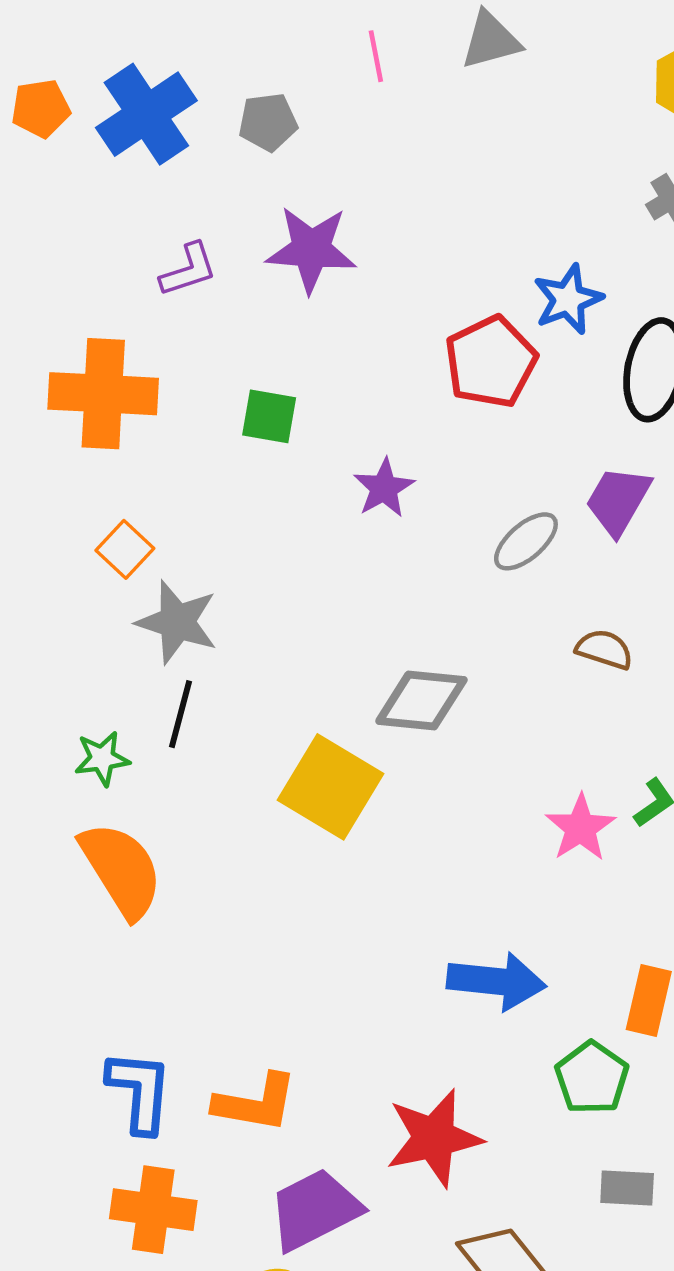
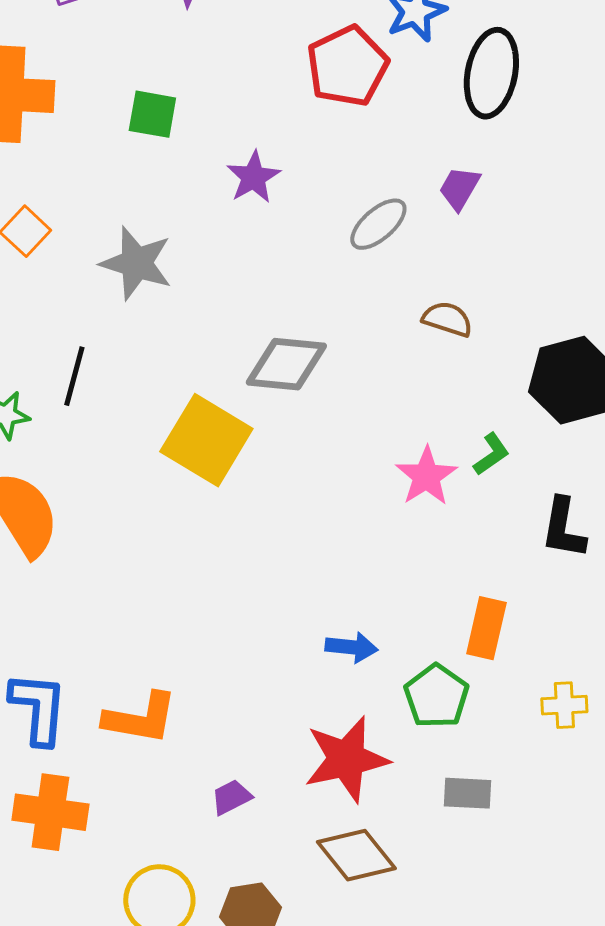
purple trapezoid: (618, 500) -> (459, 188), size x0.7
gray star: (177, 622) -> (136, 263), moved
blue arrow: (496, 981) -> (351, 647), moved, size x0.6
red star: (434, 1138) -> (346, 759), moved
purple trapezoid: (315, 1210) -> (231, 797), moved, size x0.5

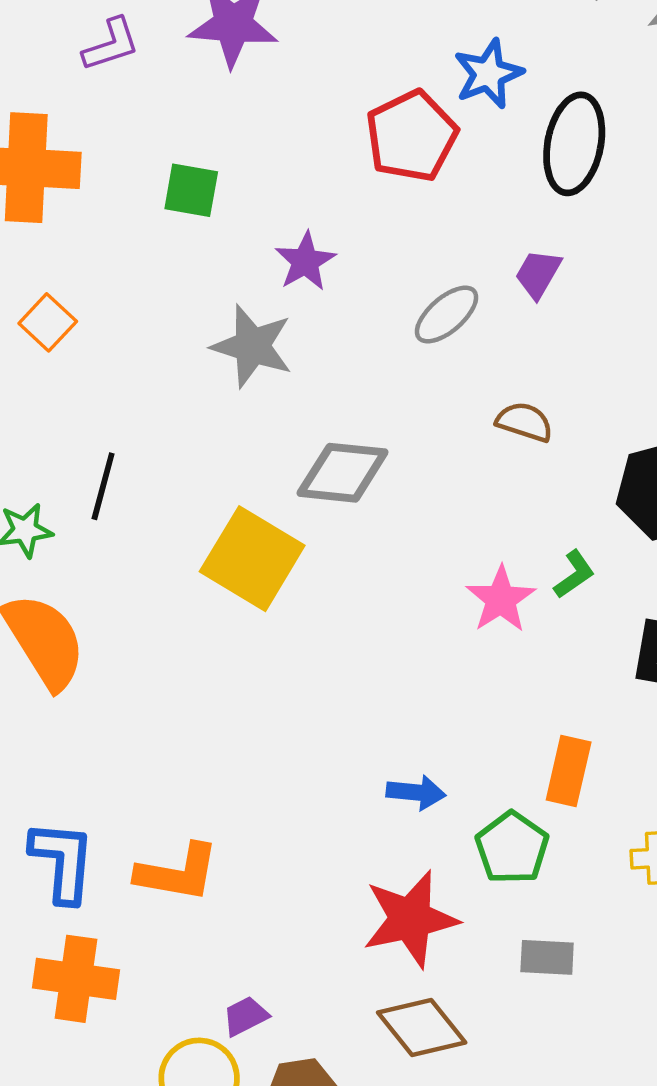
gray star: (136, 263) -> (252, 346), moved
purple trapezoid: (231, 797) -> (245, 1016), moved

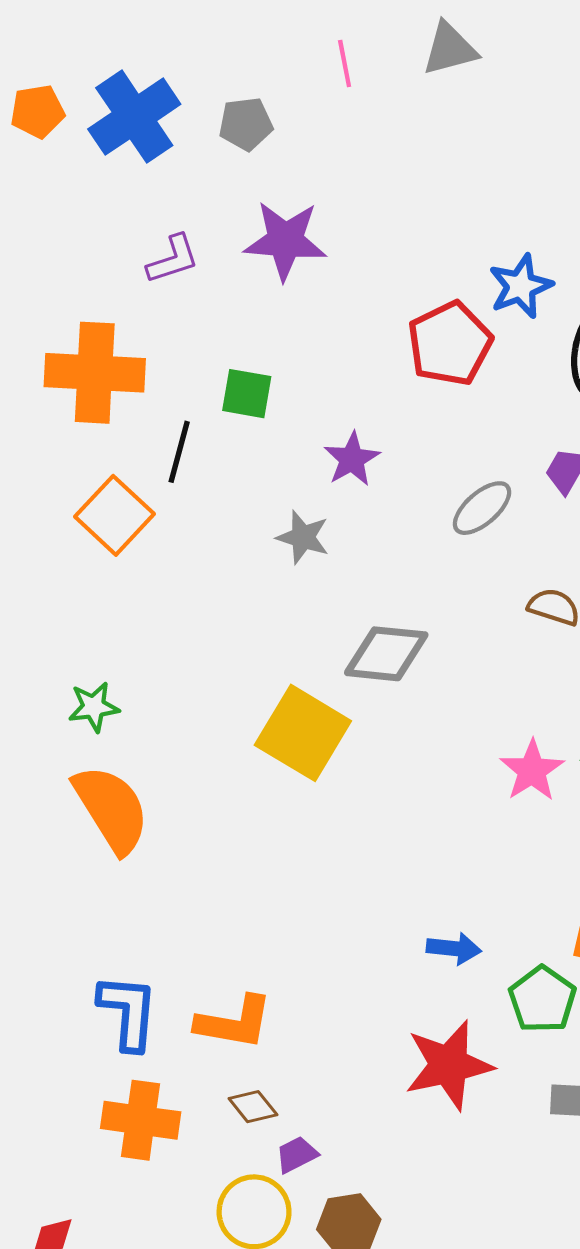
orange square: (48, 322) -> (115, 515), size x1.5
gray star: (252, 346) -> (303, 537), size x0.7
black line: (103, 486) -> (179, 452), moved
brown diamond: (422, 1027) -> (253, 1107), moved, size x0.6

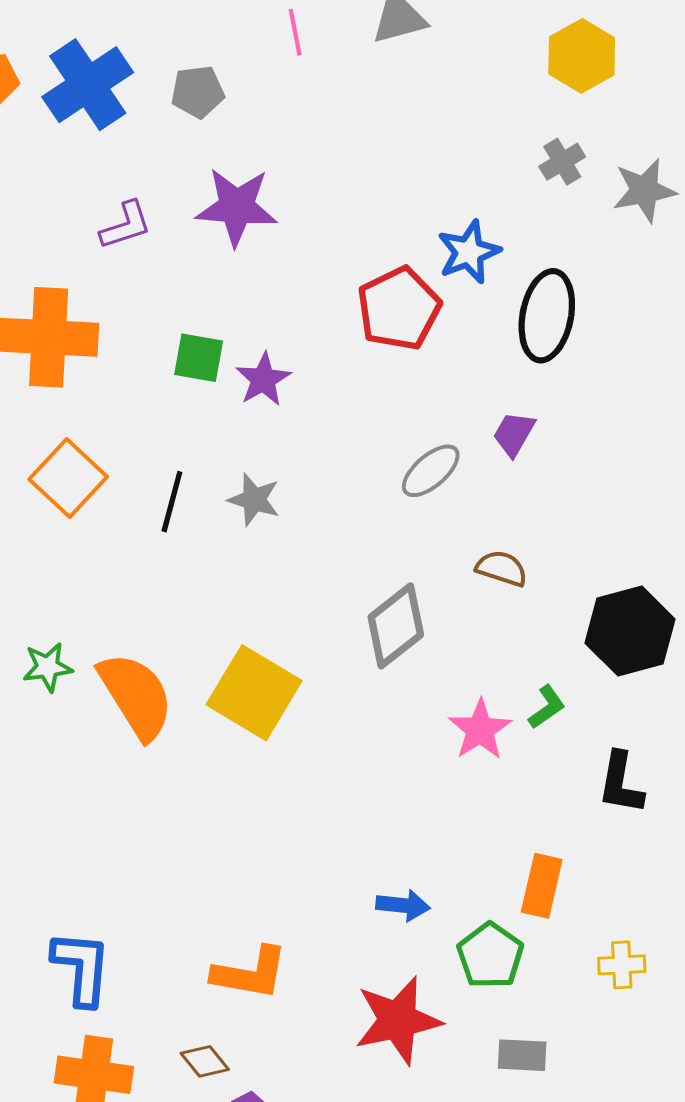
black line: (179, 452) -> (172, 502), moved
purple star: (352, 459) -> (263, 379), moved
gray diamond: (386, 654) -> (396, 626), moved, turned -44
orange semicircle: (111, 809) -> (136, 696), moved
orange L-shape: (234, 1022) -> (250, 973), moved

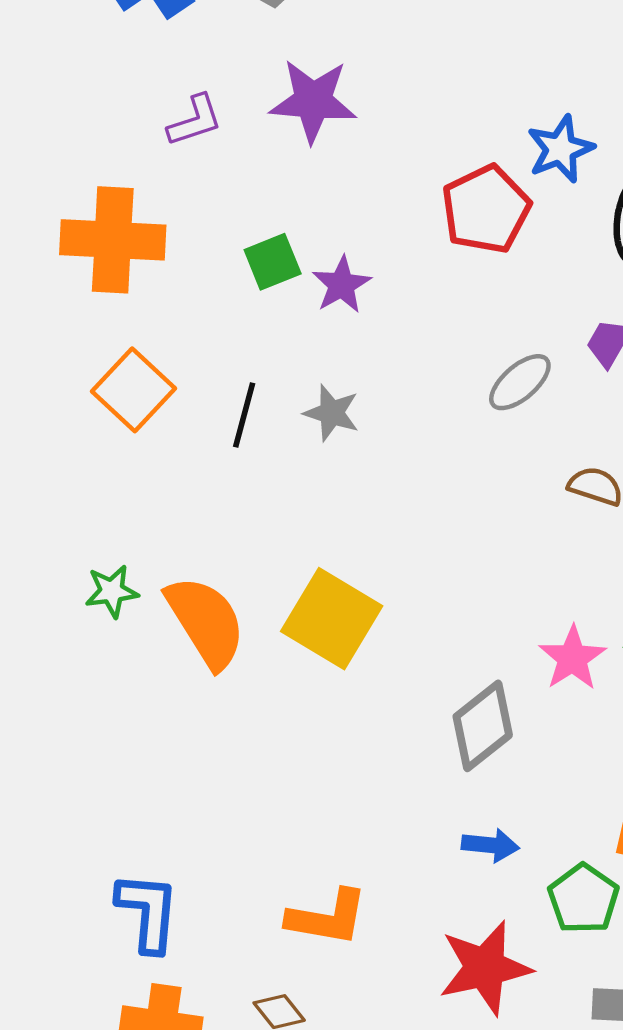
green square: (199, 358) -> (273, 262), turned -32
gray diamond: (396, 626) -> (483, 726), moved

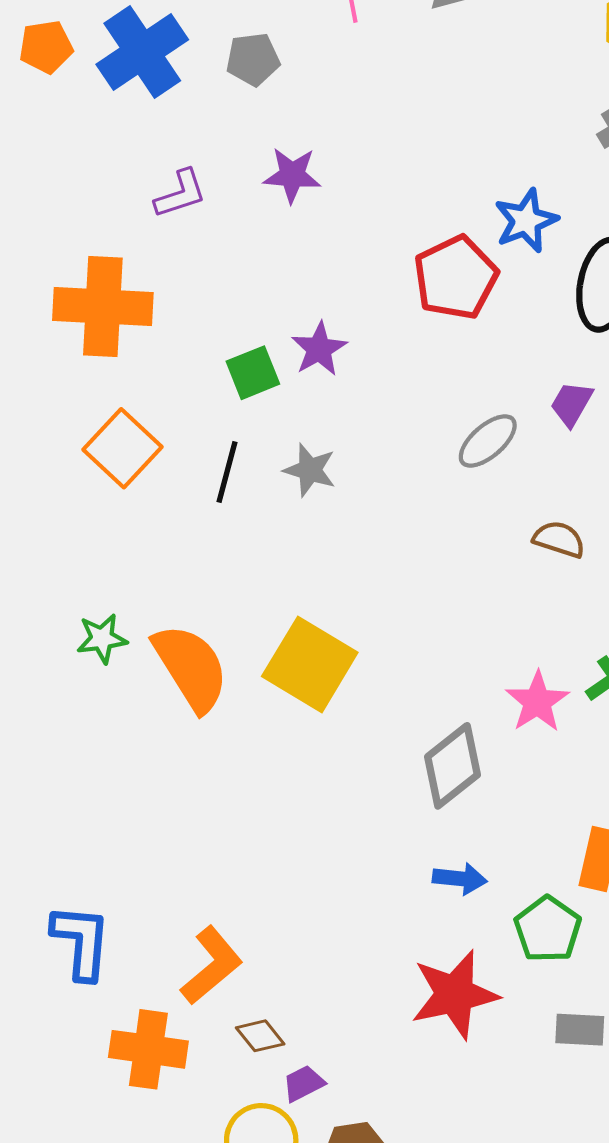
purple star: (313, 101) -> (292, 175), size x0.7
green square: (273, 262) -> (253, 373), moved
blue L-shape: (148, 912) -> (81, 942), moved
orange L-shape: (327, 917) -> (211, 965), moved, turned -50

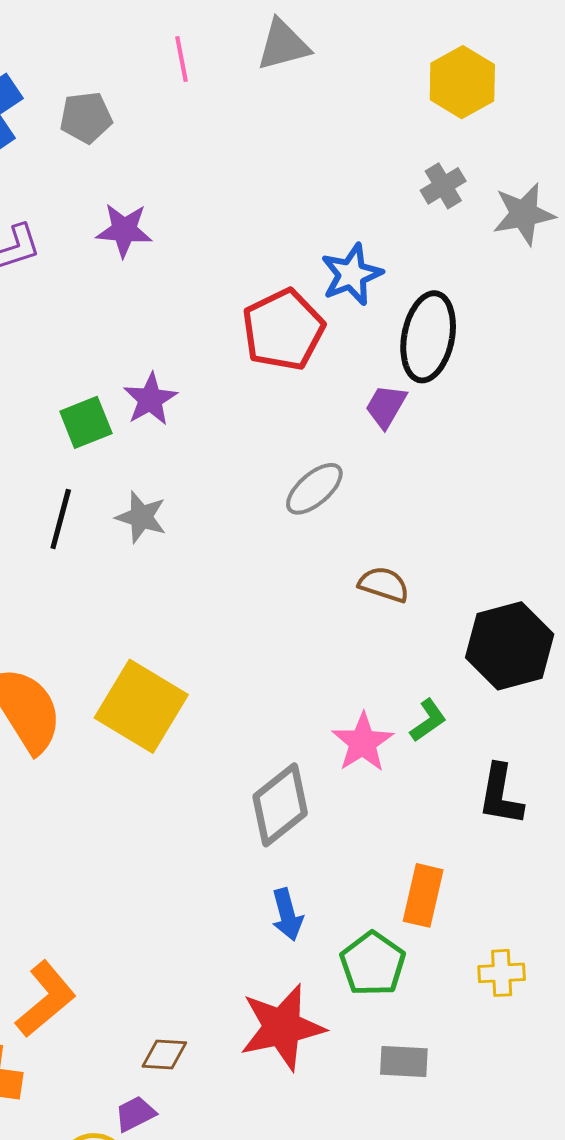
purple trapezoid: (572, 404) -> (386, 406), moved
blue arrow: (460, 879) -> (287, 915), turned 69
brown diamond: (260, 1036) -> (164, 1054), moved, turned -48

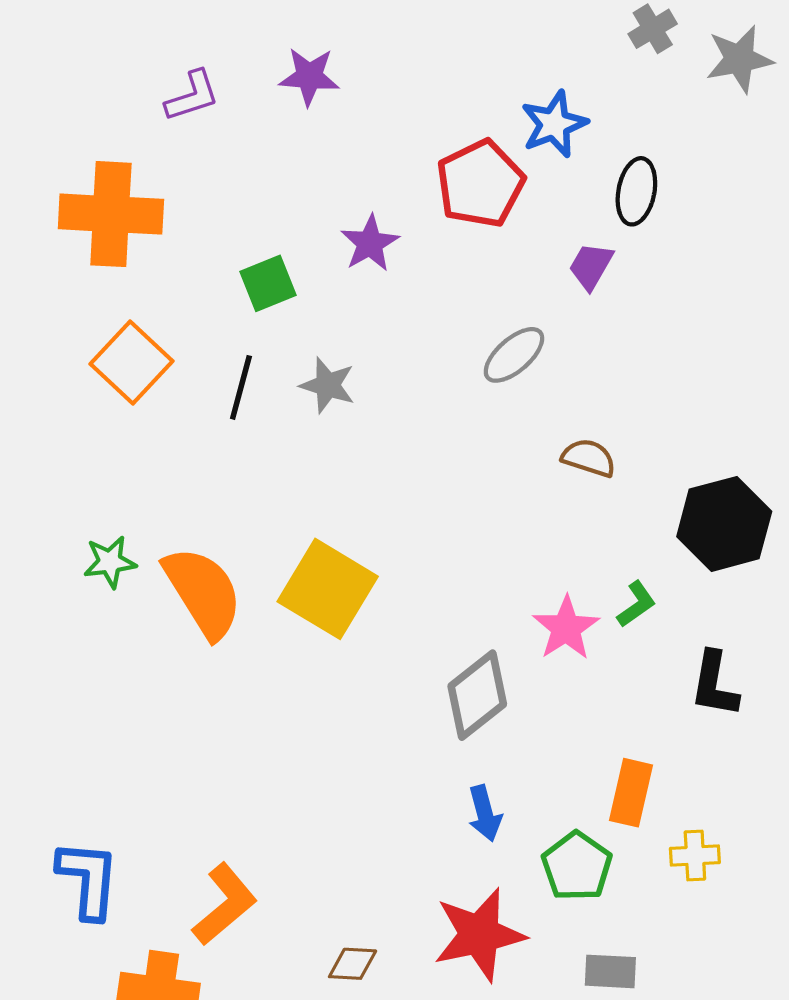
black ellipse: (428, 337) -> (636, 191), size x0.7
purple star: (150, 399) -> (370, 243), moved
yellow cross: (502, 973) -> (695, 856), moved

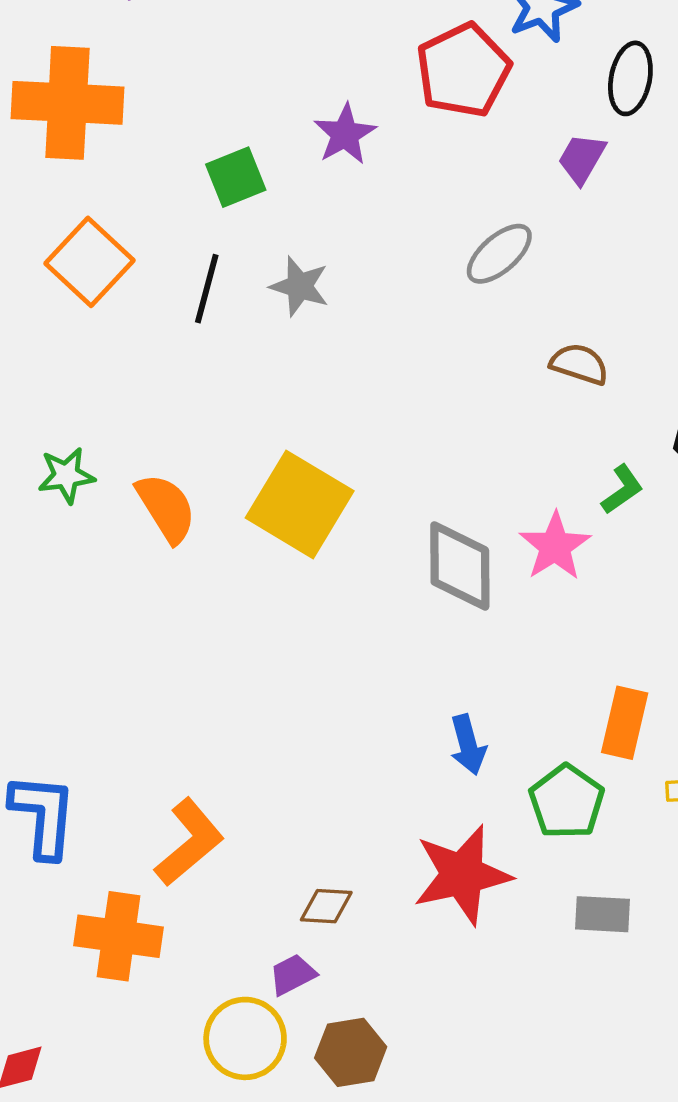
orange semicircle: (203, 592) -> (166, 508), size x0.7
green L-shape: (636, 604) -> (622, 489), moved
gray diamond: (477, 695) -> (460, 566), moved, turned -52

